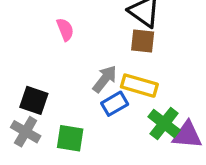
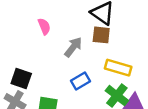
gray arrow: (105, 79) -> (73, 47), moved
yellow rectangle: (139, 86) -> (118, 68), moved

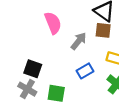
pink semicircle: (44, 26) -> (53, 23), size x1.5

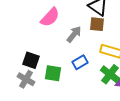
pink semicircle: (53, 23) -> (50, 17), turned 65
green square: (56, 93) -> (53, 73), moved

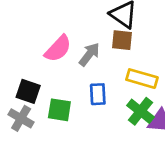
pink semicircle: (50, 17) -> (58, 49), moved
blue rectangle: (80, 62) -> (98, 94), turned -63

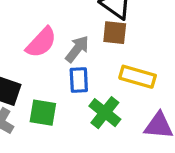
blue rectangle: (98, 94) -> (79, 80), moved
green cross: (141, 111) -> (105, 113), moved

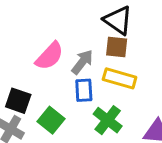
yellow rectangle: (138, 77) -> (120, 78), moved
green square: (43, 113) -> (51, 120), turned 30

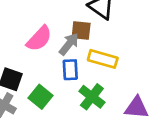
brown square: (117, 47) -> (81, 30), moved

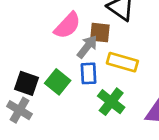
pink semicircle: (39, 39) -> (67, 25), moved
green square: (41, 97) -> (58, 82), moved

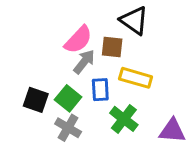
gray arrow: (87, 47) -> (84, 62), moved
gray cross: (19, 110) -> (68, 128), moved

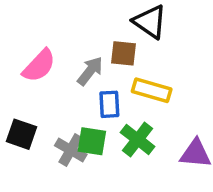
pink semicircle: (78, 40) -> (39, 66), moved
green square: (68, 98) -> (92, 141), moved, turned -30
black square: (36, 100) -> (22, 134), moved

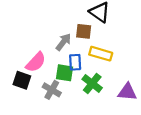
pink semicircle: (39, 66) -> (36, 62), moved
green square: (92, 141) -> (64, 73), moved

